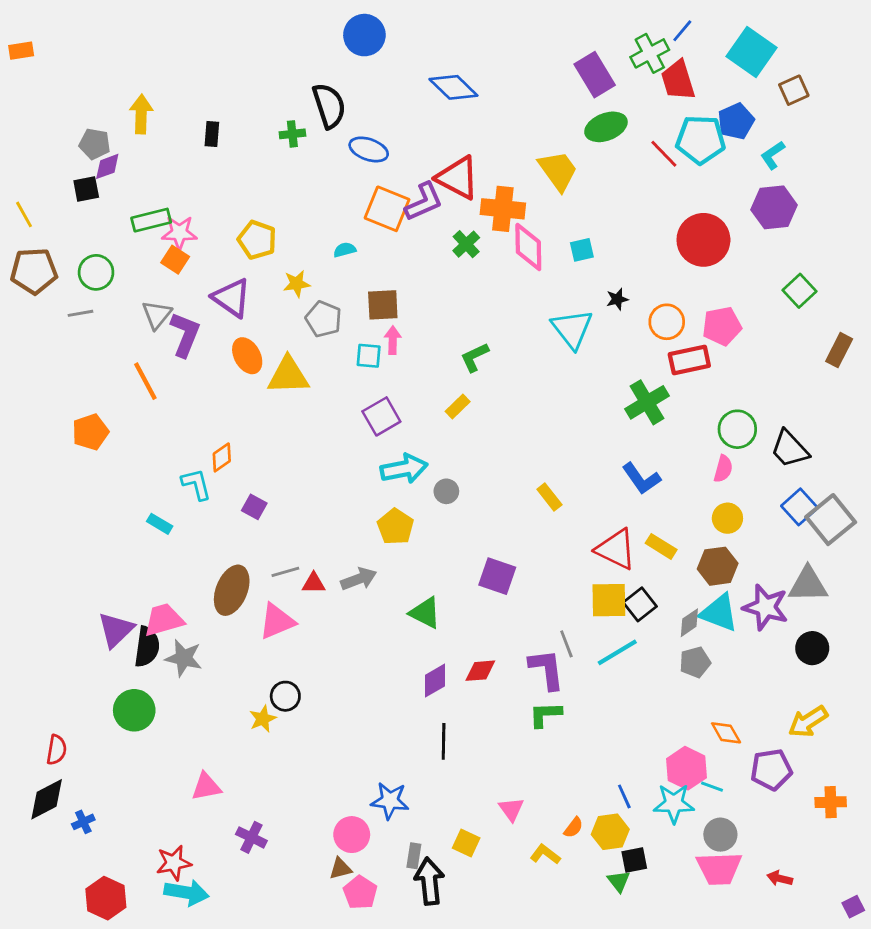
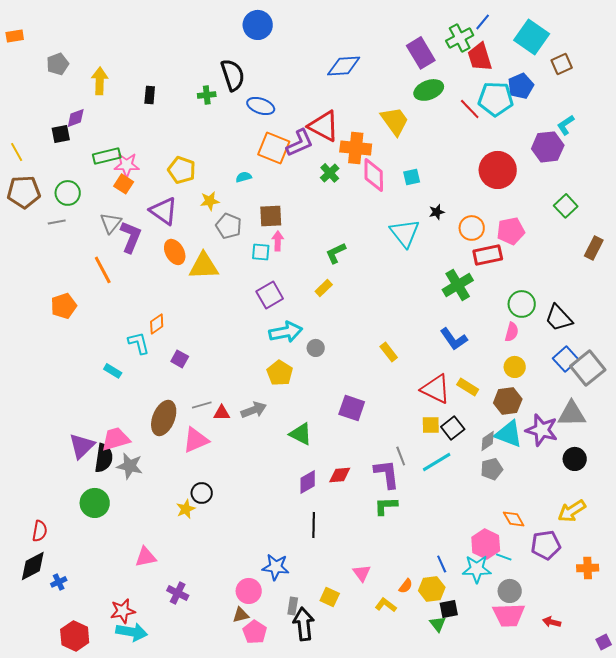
blue diamond: (453, 87) -> (344, 66), moved, turned -48
gray pentagon: (95, 144) -> (58, 64), moved, turned -30
cyan L-shape: (773, 155) -> (566, 125), moved
yellow square: (609, 600) -> (431, 425), size x0.7

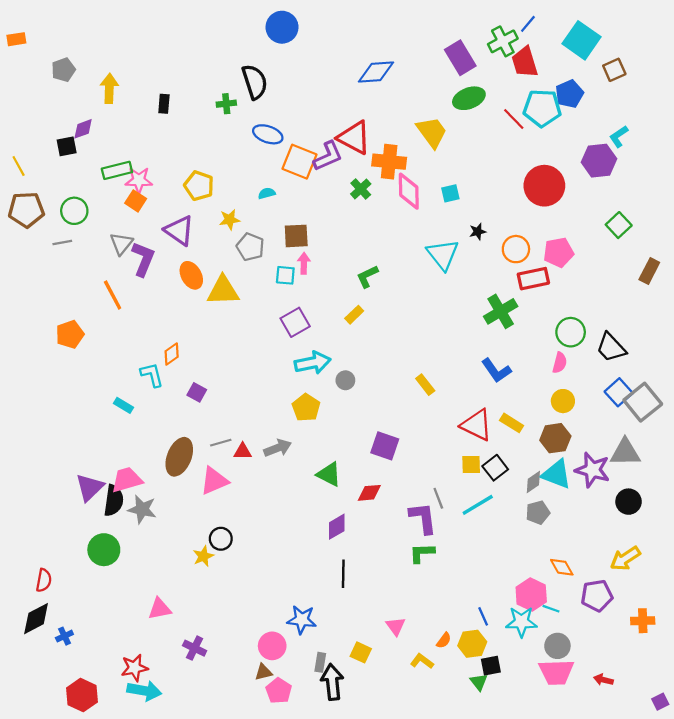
blue ellipse: (261, 106) -> (268, 134), moved
red diamond: (340, 475) -> (369, 493), moved

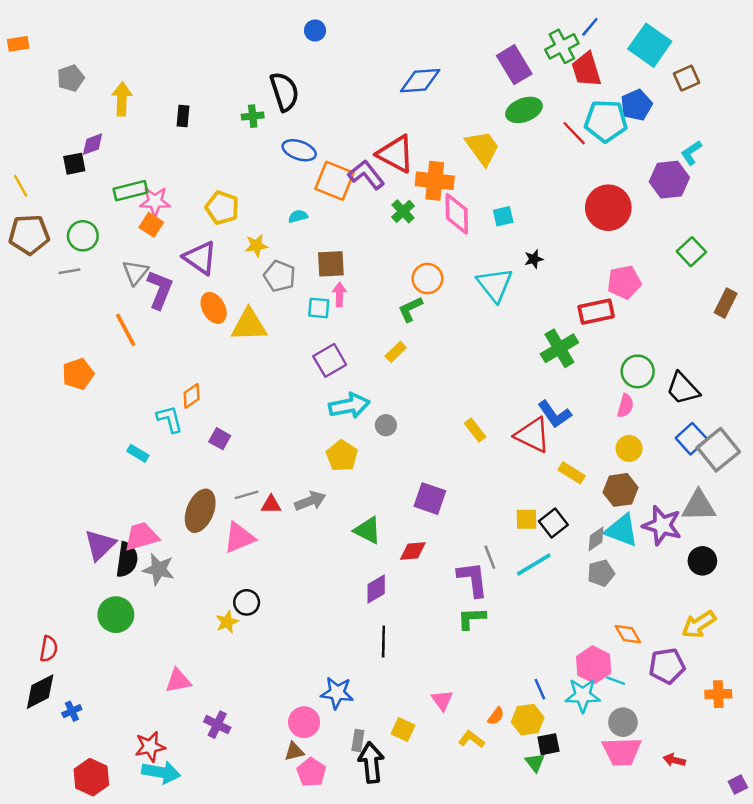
blue circle: (282, 27) -> (315, 30), size x0.6
purple L-shape: (328, 156) -> (366, 175), turned -104
orange circle: (516, 249) -> (427, 279), moved
red triangle: (477, 425) -> (533, 435), moved

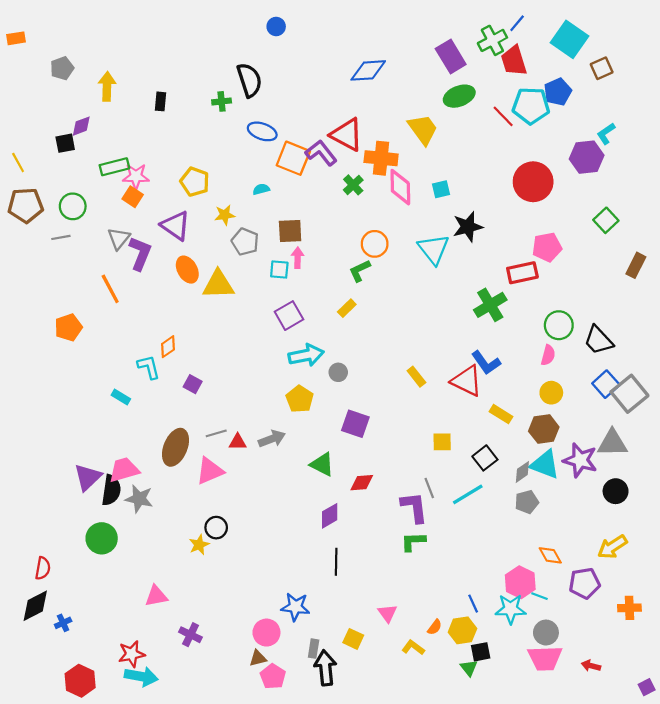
black star: (534, 259) -> (468, 227), size x1.8
purple square: (430, 499) -> (355, 424), moved
yellow square: (526, 519) -> (442, 442), moved

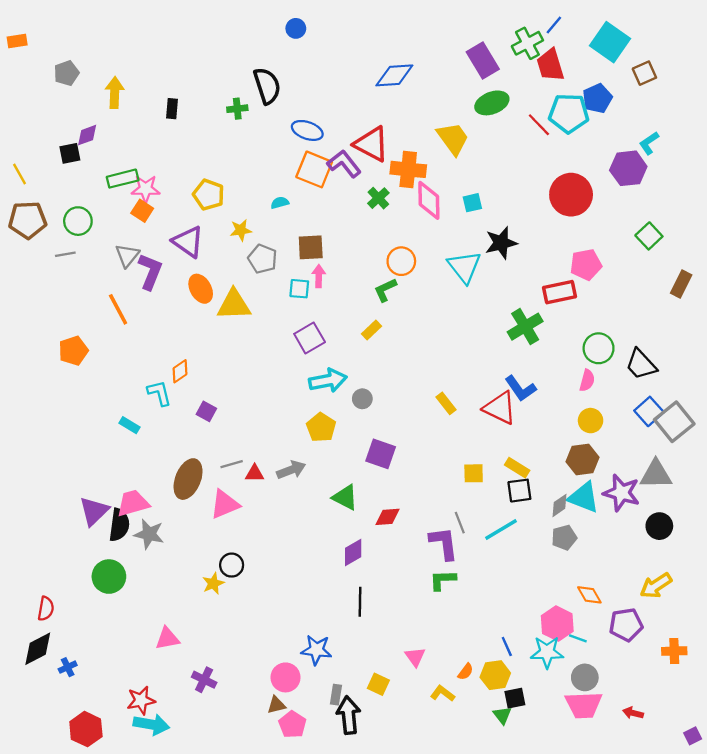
blue ellipse: (262, 131) -> (307, 130), moved
yellow rectangle: (501, 414) -> (517, 468), moved
black square: (485, 458) -> (519, 491), turned 30

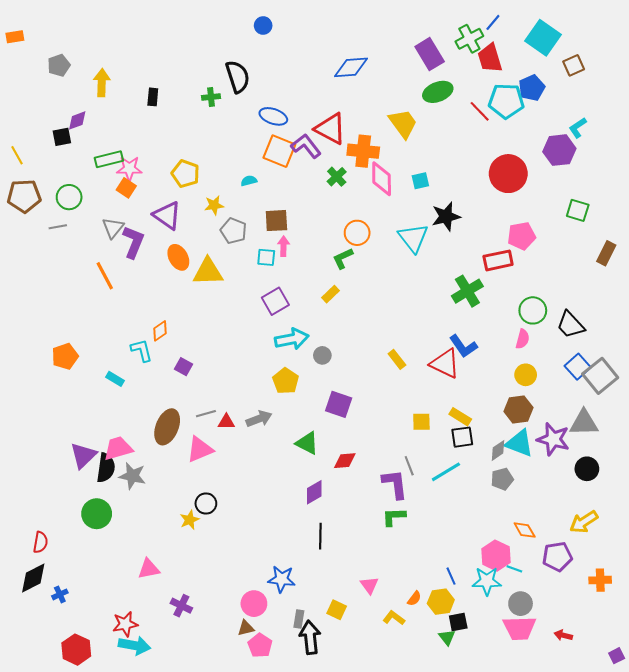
green square: (649, 236) -> (578, 210), turned -30
orange pentagon: (73, 351) -> (65, 356), moved

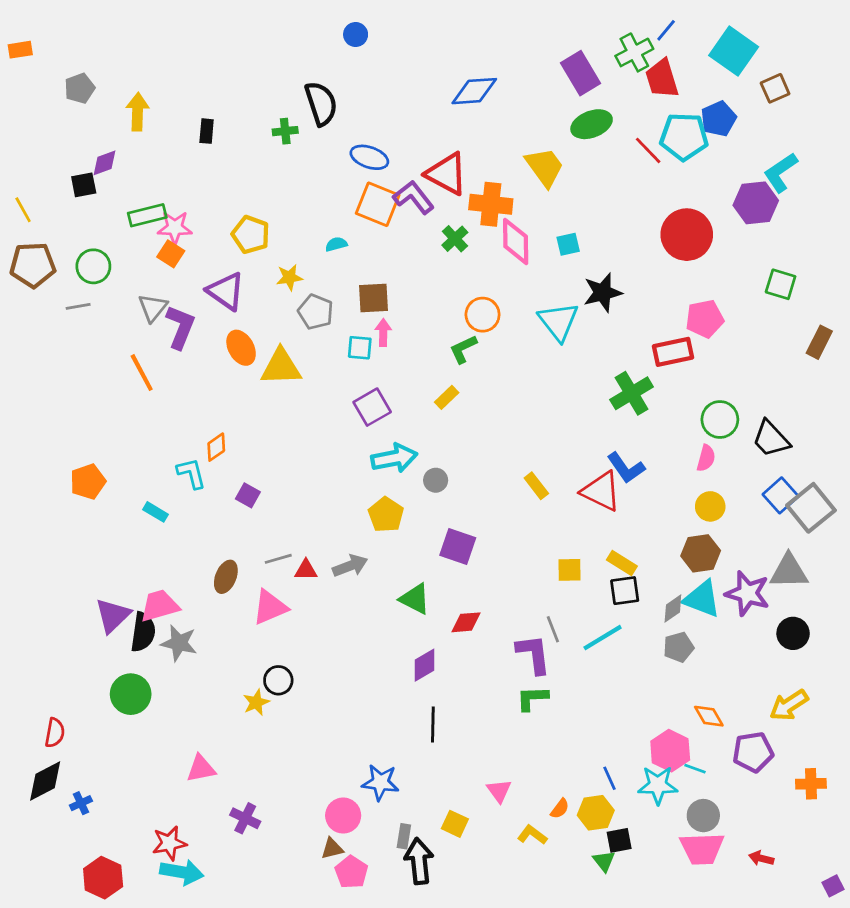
cyan L-shape: (578, 128) -> (781, 172), size x1.4
brown ellipse: (167, 427) -> (226, 577), size x0.7

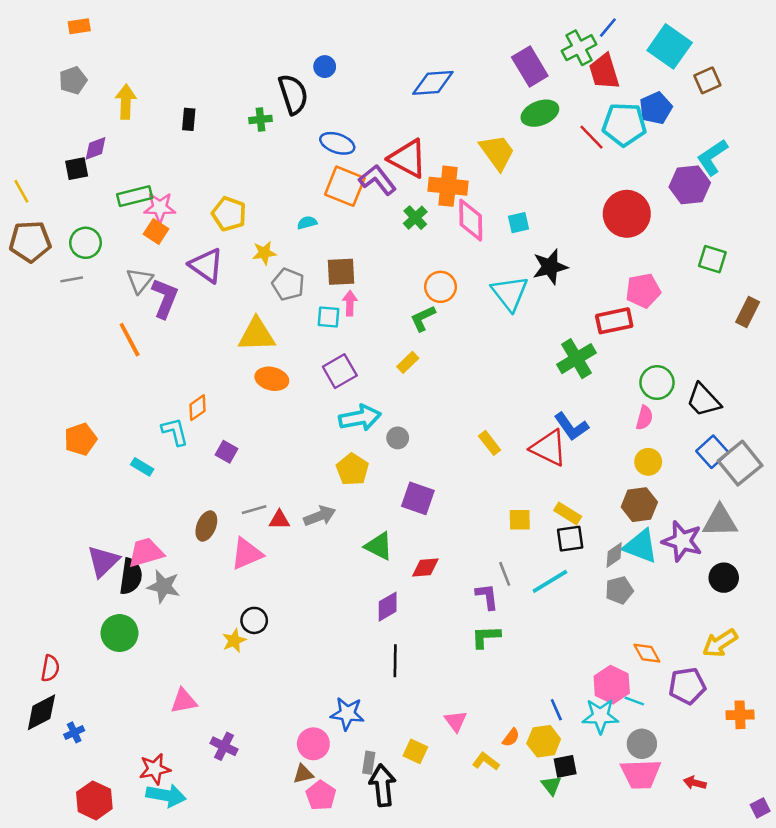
blue circle: (356, 34) -> (325, 67), moved
orange rectangle: (20, 50) -> (79, 26), moved
orange ellipse: (241, 348) -> (272, 379), moved, turned -48
purple L-shape: (534, 654) -> (487, 597), size x0.7

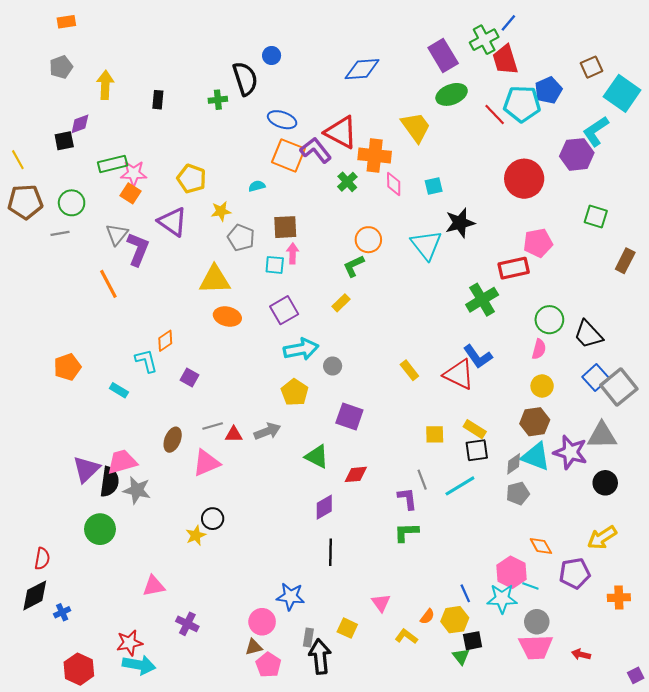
cyan square: (670, 46) -> (622, 93), moved
pink diamond: (471, 220) -> (394, 184), size x0.7

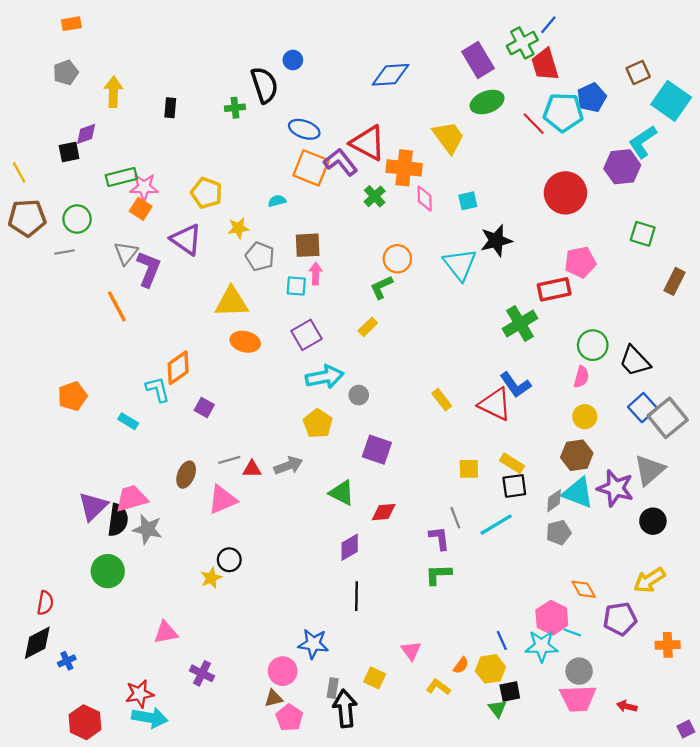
orange diamond: (165, 341) -> (178, 368), size x1.4
gray triangle: (602, 435) -> (649, 470), turned -40

